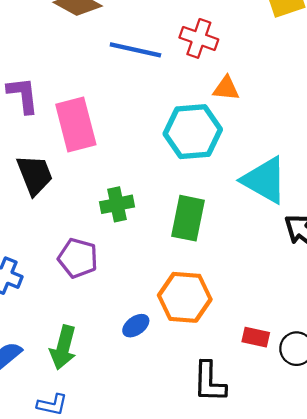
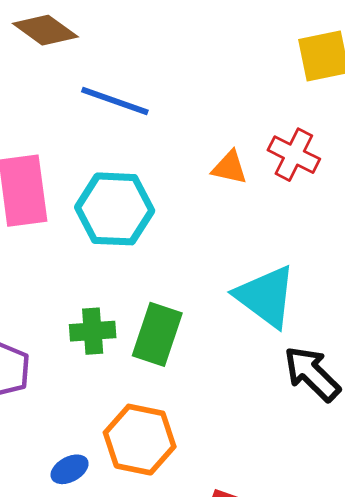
red cross: (199, 38) -> (294, 155), moved
cyan hexagon: (193, 132) -> (115, 209), moved
green cross: (117, 204) -> (93, 331), moved

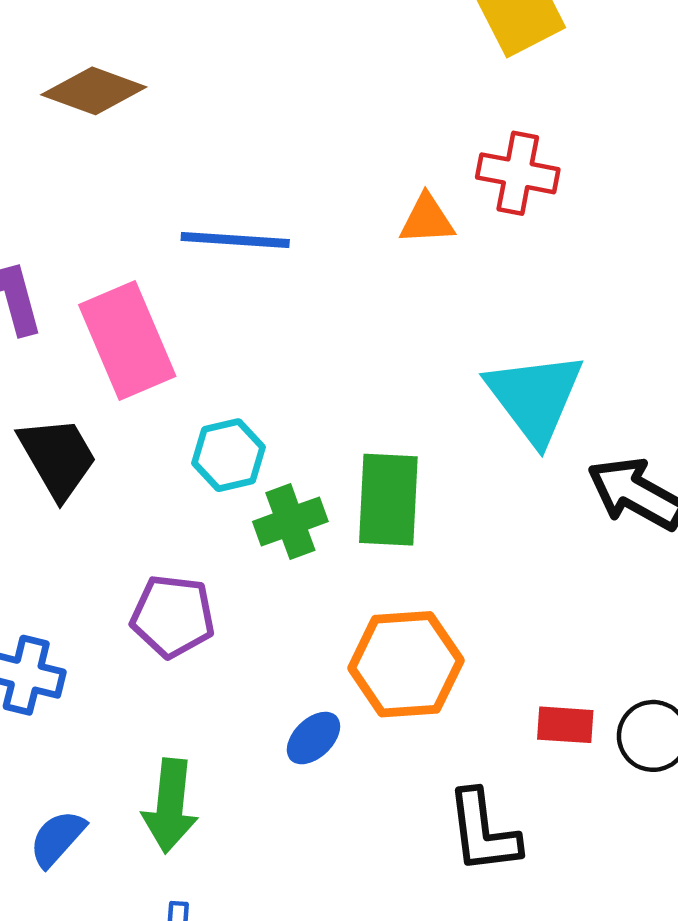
blue line: (115, 101) -> (235, 240), moved
cyan hexagon: (115, 209) -> (229, 455), moved, size x0.6
cyan triangle: (266, 296) -> (535, 397), turned 32

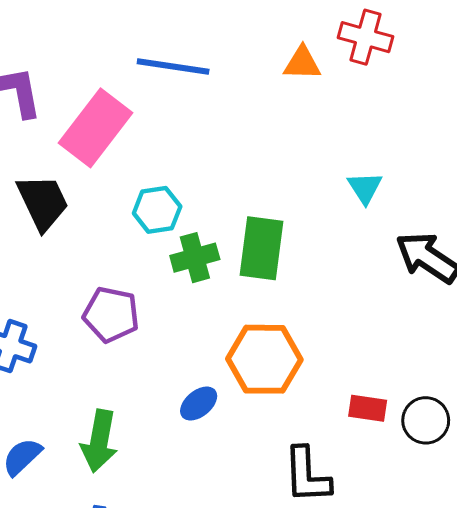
pink rectangle: (127, 340) -> (96, 128), turned 56
cyan triangle: (535, 397) -> (365, 188), size x0.5

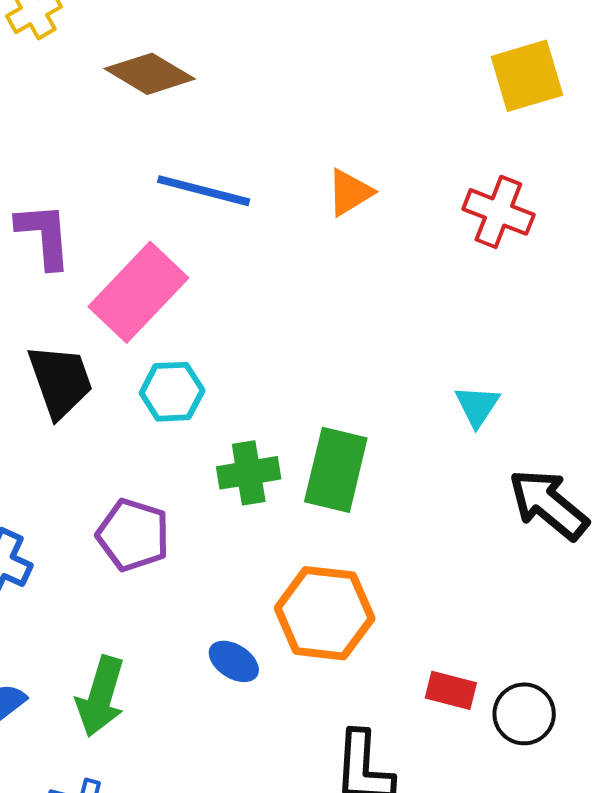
orange triangle: (302, 63) -> (350, 192), moved, turned -39
blue line: (173, 67) -> (204, 191), moved
cyan hexagon: (157, 210) -> (172, 392), moved
blue ellipse: (199, 404) -> (234, 661), turned 66

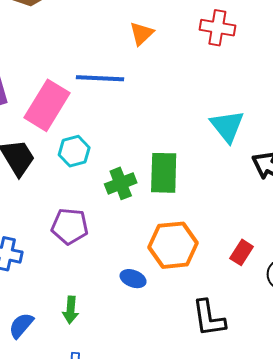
blue line: (204, 191) -> (100, 78), moved
cyan triangle: (477, 406) -> (227, 126), size x1.5
red rectangle: (451, 690) -> (242, 252), moved, turned -60
green arrow: (101, 696) -> (71, 310), size x0.7

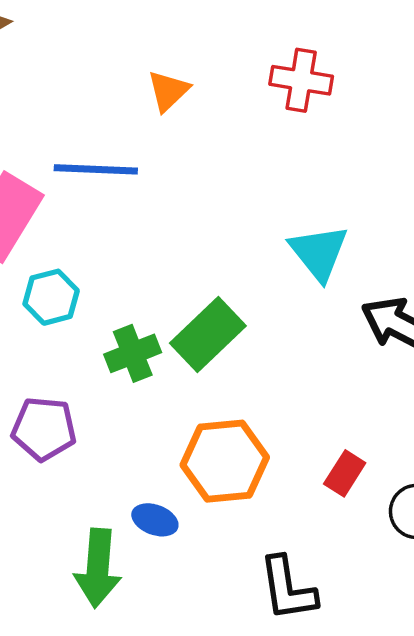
green rectangle: (164, 173) -> (208, 335), turned 45
green arrow: (71, 310) -> (98, 568), moved, size x1.6

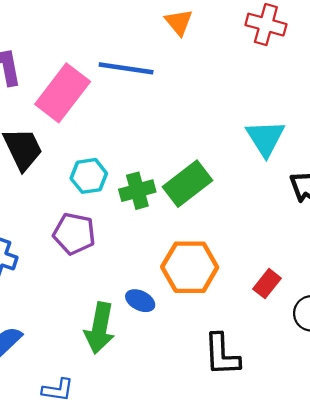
orange triangle: (168, 91) -> (179, 22), turned -32
cyan hexagon: (51, 297) -> (89, 176), moved

